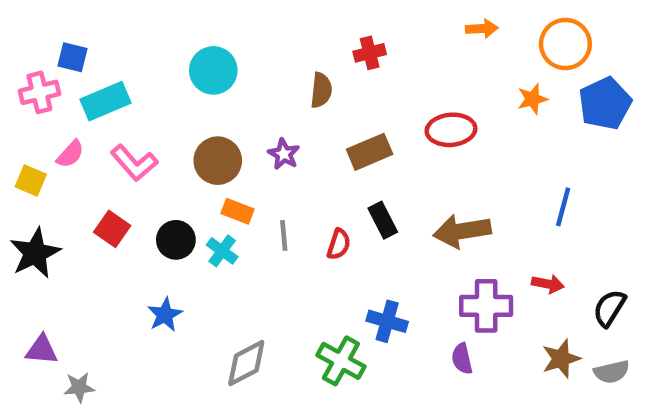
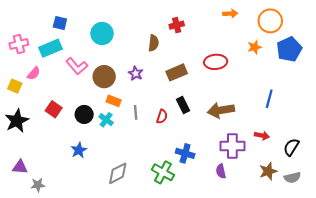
blue square: (72, 57) -> (60, 23), moved
pink L-shape: (134, 163) -> (77, 66), moved

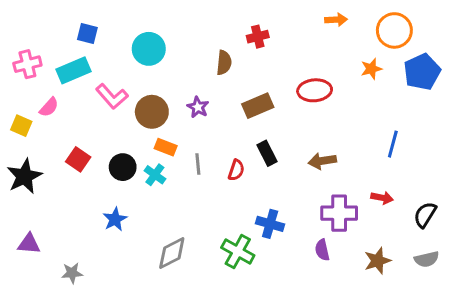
brown arrow: (221, 110) -> (322, 161), size x0.7
brown star: (268, 171) -> (377, 261), moved
gray star: (38, 185) -> (72, 273), moved

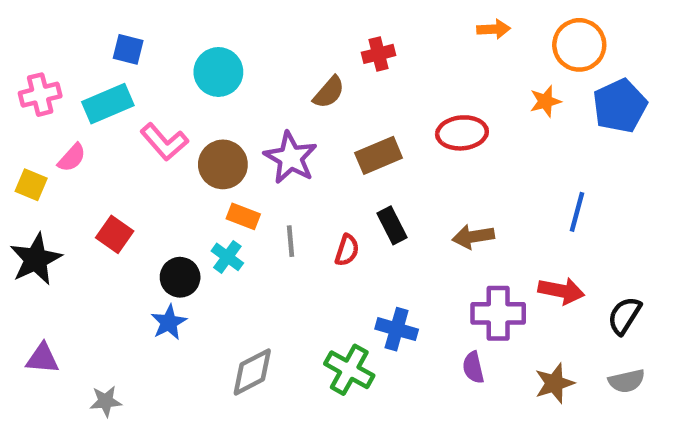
brown semicircle: (224, 63) -> (329, 92), turned 35
purple star: (198, 107) -> (291, 158), size x1.6
black circle: (123, 167) -> (180, 277), moved
red arrow: (382, 198) -> (561, 291), size x1.4

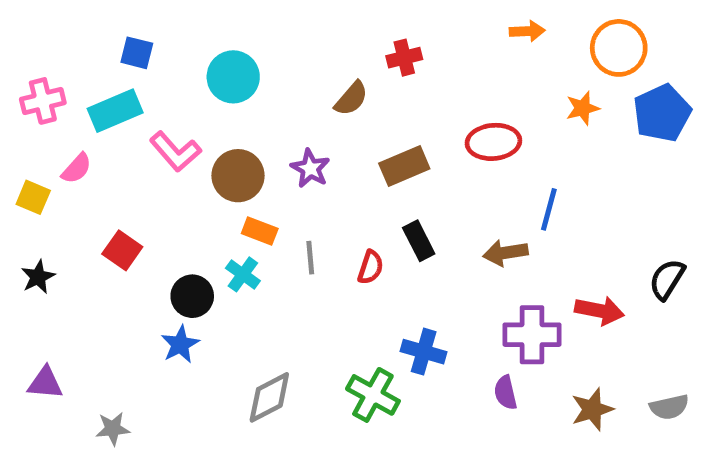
purple star: (291, 158) -> (310, 168), size x0.7
blue line: (577, 212) -> (549, 209), moved
black star: (36, 259) -> (38, 277), size x0.6
black semicircle: (624, 316) -> (667, 279), moved

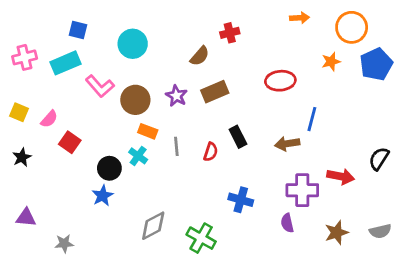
brown rectangle: (404, 166) -> (215, 92), moved
pink semicircle: (77, 168) -> (49, 119), moved
green cross: (373, 395) -> (201, 238), moved

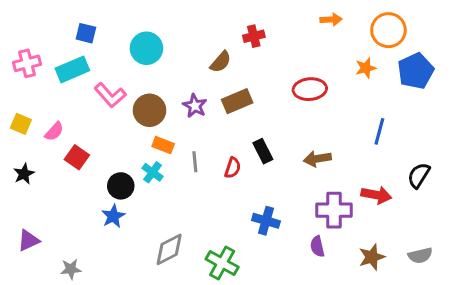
blue line: (312, 119) -> (379, 131), moved
purple triangle: (26, 218) -> (28, 240), turned -30

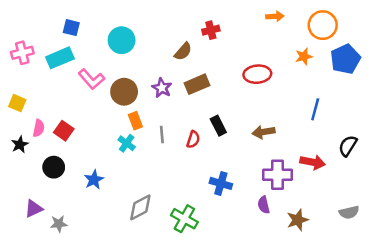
pink semicircle: (54, 131) -> (39, 128), moved, turned -30
orange rectangle: (163, 145) -> (135, 121), turned 48
black circle: (121, 186) -> (54, 167), moved
purple triangle: (28, 240) -> (34, 209), moved
brown star: (372, 257) -> (298, 220), moved

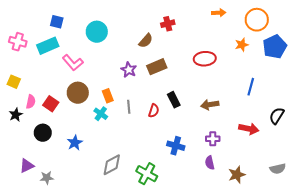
pink cross: (22, 53) -> (18, 42), turned 30
brown circle: (124, 92) -> (78, 93), moved
purple cross: (277, 175) -> (213, 139), moved, size x0.6

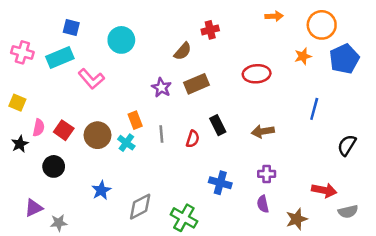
brown circle: (78, 93) -> (97, 135), moved
red arrow: (249, 129) -> (324, 190), moved
blue star: (75, 143) -> (101, 190), moved

